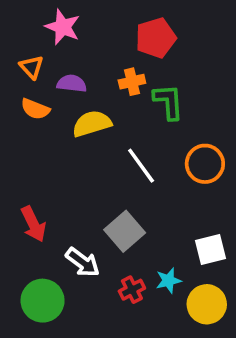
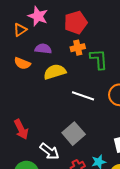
red pentagon: (156, 38) -> (76, 23), moved
orange triangle: (32, 67) -> (20, 30), moved, turned 40
white line: (141, 166) -> (83, 96), turned -35

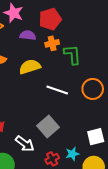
purple semicircle: (43, 49) -> (28, 35), moved

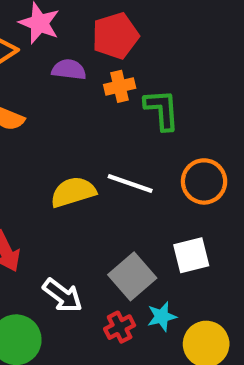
yellow semicircle: (30, 67) -> (73, 192), moved
gray square: (48, 126) -> (132, 276), moved
white square: (96, 137) -> (191, 255), moved

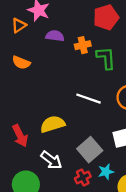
red pentagon: (115, 36) -> (106, 17), moved
yellow semicircle: (73, 192) -> (53, 124), moved

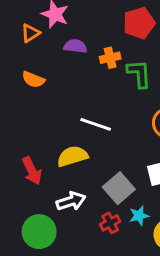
white line: (89, 99) -> (96, 124), moved
white arrow: (51, 160) -> (71, 201), turned -55

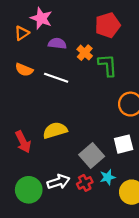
orange cross: (110, 58) -> (85, 53), turned -35
white line: (96, 124) -> (56, 78), moved
white arrow: (71, 201) -> (58, 182), moved

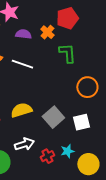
orange cross: (85, 53) -> (47, 32), moved
gray square: (92, 156) -> (53, 117), moved
white arrow: (58, 182) -> (24, 144), moved

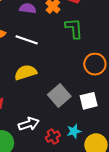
yellow semicircle: (21, 110) -> (26, 72), moved

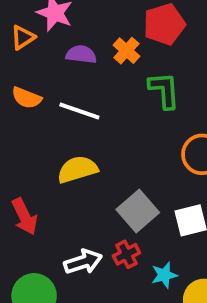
red cross: (53, 137) -> (126, 254), moved

